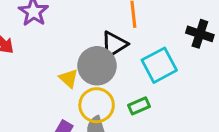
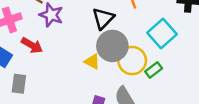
black triangle: (114, 45) -> (103, 18), moved
yellow circle: (97, 105) -> (132, 61), moved

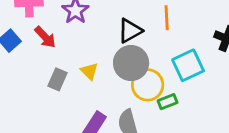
yellow triangle: (92, 62) -> (89, 71), moved
gray rectangle: (19, 84) -> (57, 79), moved

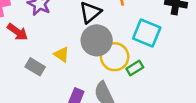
cyan square: (188, 65) -> (147, 33), turned -32
gray rectangle: (57, 79) -> (35, 67), turned -72

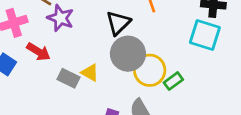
cyan square: (147, 33) -> (205, 35), moved
gray rectangle: (35, 67) -> (68, 78), moved

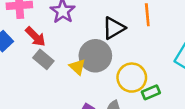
gray circle: (128, 54) -> (95, 56), moved
gray rectangle: (68, 78) -> (43, 59), moved

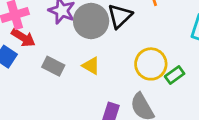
red arrow: (35, 37) -> (23, 38), moved
gray circle: (95, 56) -> (91, 21), moved

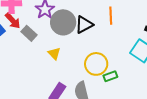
gray rectangle: (53, 66) -> (29, 33), moved

